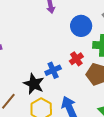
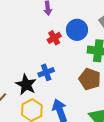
red cross: (76, 59) -> (54, 38), moved

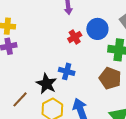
blue cross: (46, 72) -> (67, 71), turned 35

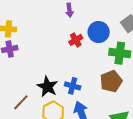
blue cross: (67, 71) -> (73, 86), moved
brown pentagon: (110, 78) -> (111, 81), turned 30

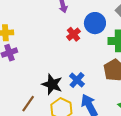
blue cross: (73, 86) -> (77, 80), turned 35

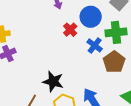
blue cross: (77, 80) -> (95, 45), moved

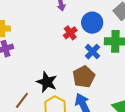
brown pentagon: (114, 62) -> (84, 77), moved

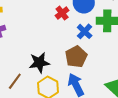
black star: (47, 82) -> (39, 63), turned -30

